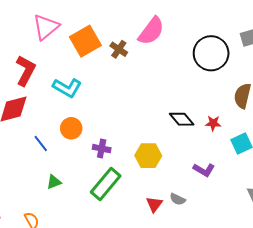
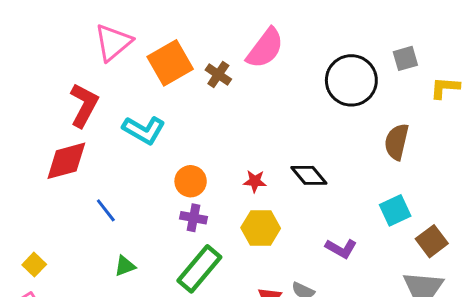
red star: (213, 123) -> (255, 181), moved
orange circle: (71, 128) -> (191, 181), moved

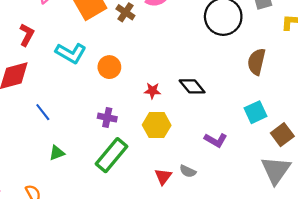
red L-shape: (84, 105) -> (27, 35), size x0.7
orange circle: (191, 181) -> (109, 67), moved

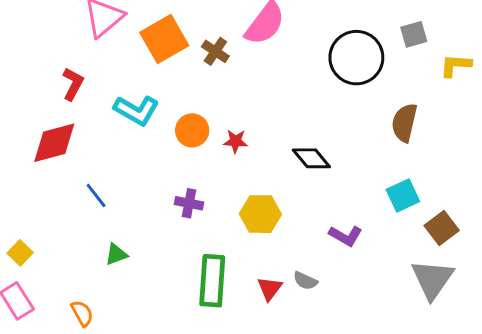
red star: (152, 91) -> (236, 141), moved
green rectangle: (112, 155) -> (212, 281), moved, turned -36

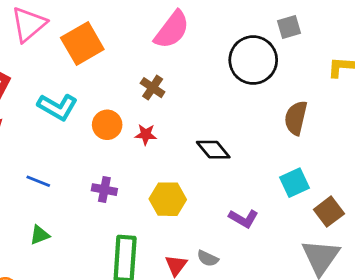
gray square: (414, 34) -> (289, 27), moved
brown cross: (215, 51) -> (153, 88), moved
blue line: (96, 195) -> (38, 181), moved, turned -30

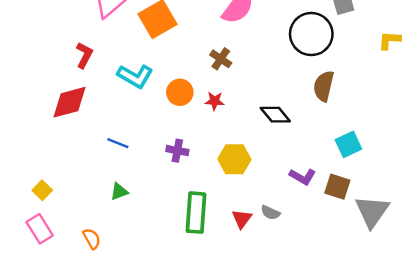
brown semicircle: (296, 118) -> (324, 86), moved
brown square: (329, 212) -> (337, 187), moved, turned -35

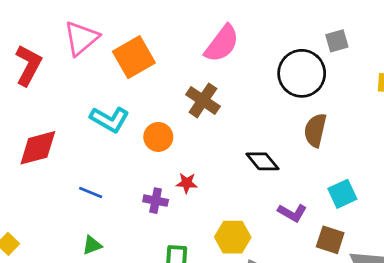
red L-shape: (84, 55) -> (28, 65), moved, size x1.4
brown cross: (221, 59) -> (203, 100), size x1.4
red star: (215, 101) -> (187, 183), moved
yellow hexagon: (234, 159) -> (233, 237), moved
purple L-shape: (303, 177) -> (292, 213), moved

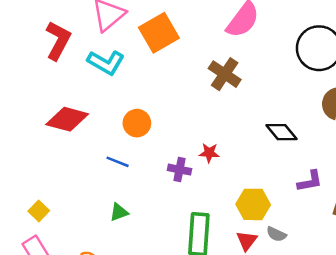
cyan L-shape: (110, 119) -> (106, 62), moved
orange circle: (158, 137) -> (137, 123), moved
red diamond: (38, 148) -> (67, 119), turned 30
purple L-shape: (292, 213) -> (310, 181), turned -40

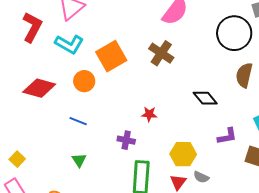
orange square: (159, 33) -> (111, 56), moved
orange circle: (137, 123) -> (84, 81), moved
purple cross: (180, 170) -> (126, 140), moved
green triangle: (119, 212) -> (79, 160), turned -42

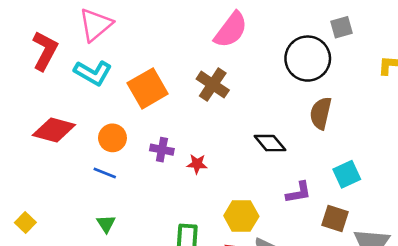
orange circle: (84, 81) -> (112, 138), moved
purple cross: (126, 140) -> (162, 150), moved

